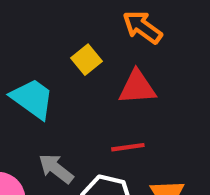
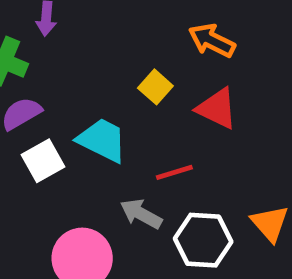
red triangle: (137, 87) -> (217, 109), turned 39
red line: (128, 147) -> (174, 172), moved

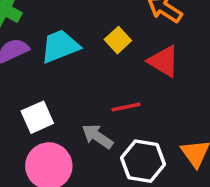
cyan trapezoid: (102, 140) -> (60, 46), moved, turned -54
white square: (43, 161) -> (37, 117), moved

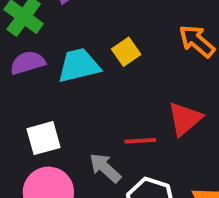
yellow square: (118, 40) -> (126, 52), moved
red triangle: (164, 61) -> (185, 119), moved, turned 40

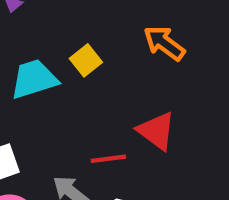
red triangle: (185, 119) -> (157, 131), turned -39

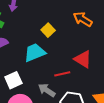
cyan trapezoid: (34, 79) -> (35, 53), moved

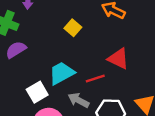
cyan trapezoid: (35, 53) -> (62, 73), moved

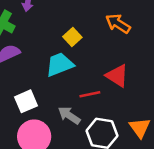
cyan trapezoid: (62, 73) -> (60, 64), moved

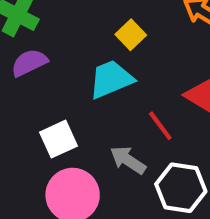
red line: (90, 94) -> (160, 126), turned 66

